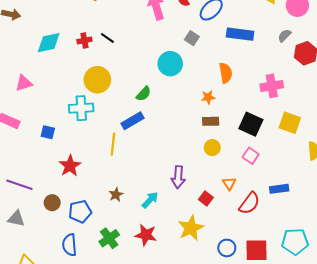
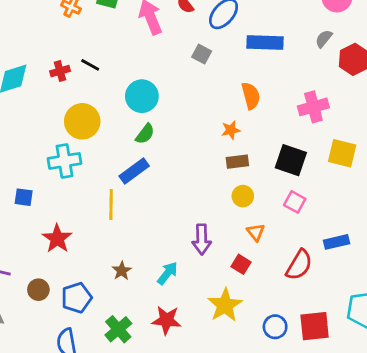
cyan circle: (170, 64) -> (142, 96), moved
orange triangle: (229, 183) -> (256, 232), moved

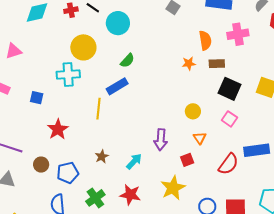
cyan circle: (142, 96) -> (118, 23), moved
pink cross: (313, 107) -> (238, 34), moved
brown rectangle: (237, 162) -> (217, 64), moved
blue rectangle: (336, 242) -> (257, 150), size x1.4
red square: (241, 264) -> (187, 160), turned 32

